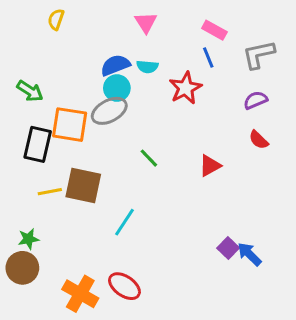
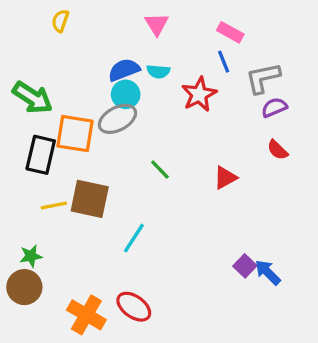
gray L-shape: (259, 54) -> (263, 78), moved
green arrow: (30, 91) -> (33, 98), size x1.4

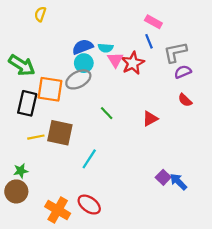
pink triangle: (157, 24) -> (115, 60), moved

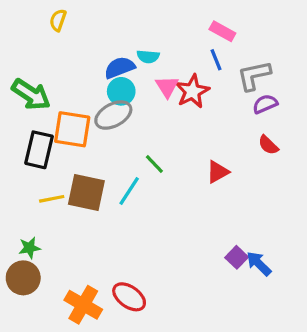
cyan semicircle: (106, 48) -> (148, 57), moved
cyan line: (89, 159) -> (129, 191), moved

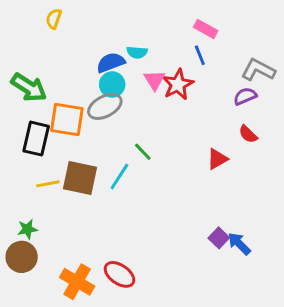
gray L-shape: (254, 76) -> (258, 70), moved, turned 40
red triangle: (218, 172) -> (217, 159), moved

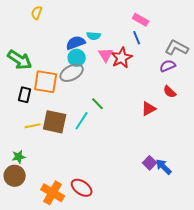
black rectangle: (36, 139) -> (25, 95), size x0.7

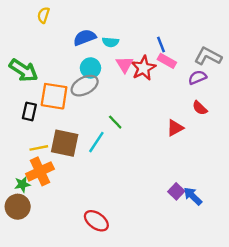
pink rectangle: (141, 20) -> (167, 61), moved
blue semicircle: (76, 43) -> (85, 37), moved
orange cross: (53, 193) -> (40, 171), moved, turned 35

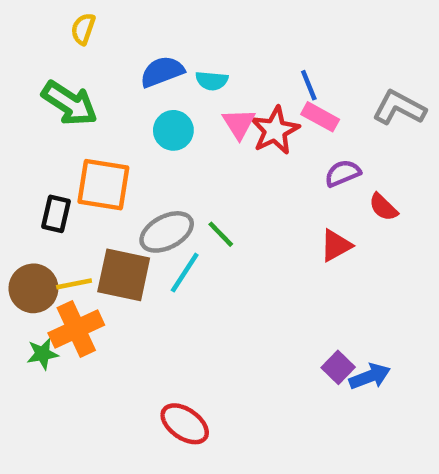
green arrow: (24, 70) -> (70, 103), moved
purple semicircle: (197, 77) -> (343, 173), moved
gray ellipse: (85, 86) -> (167, 232), moved
blue arrow: (193, 196) -> (370, 376), turned 114
brown circle: (18, 207) -> (33, 288), moved

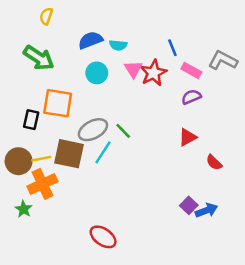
pink rectangle: (320, 117) -> (191, 70), moved
red semicircle: (383, 207) -> (214, 162), moved
green star: (42, 354) -> (24, 209), moved, turned -30

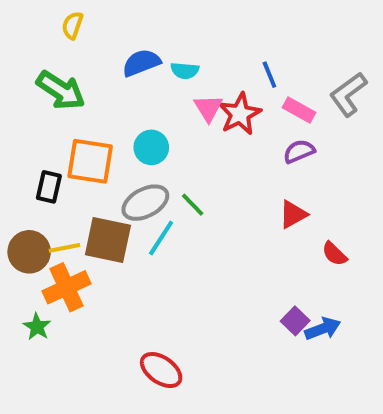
gray L-shape: (223, 60) -> (348, 94), turned -64
cyan circle: (97, 73) -> (151, 147), moved

